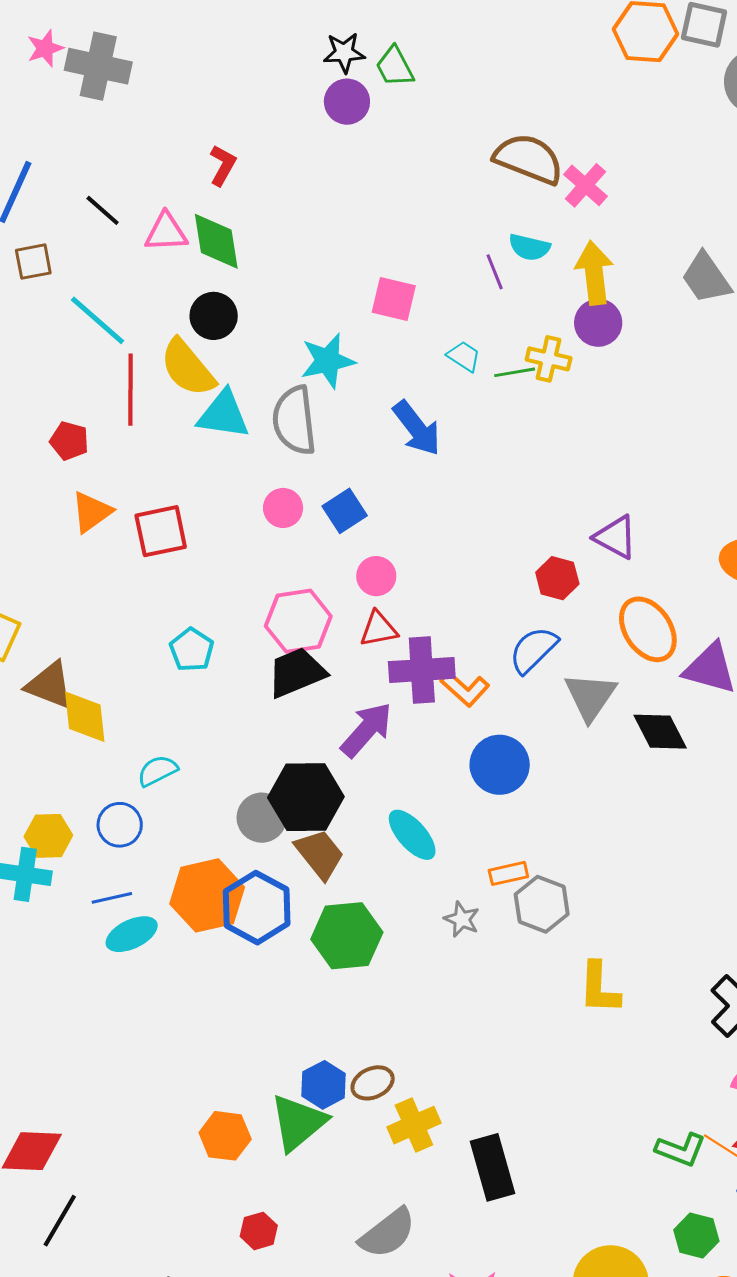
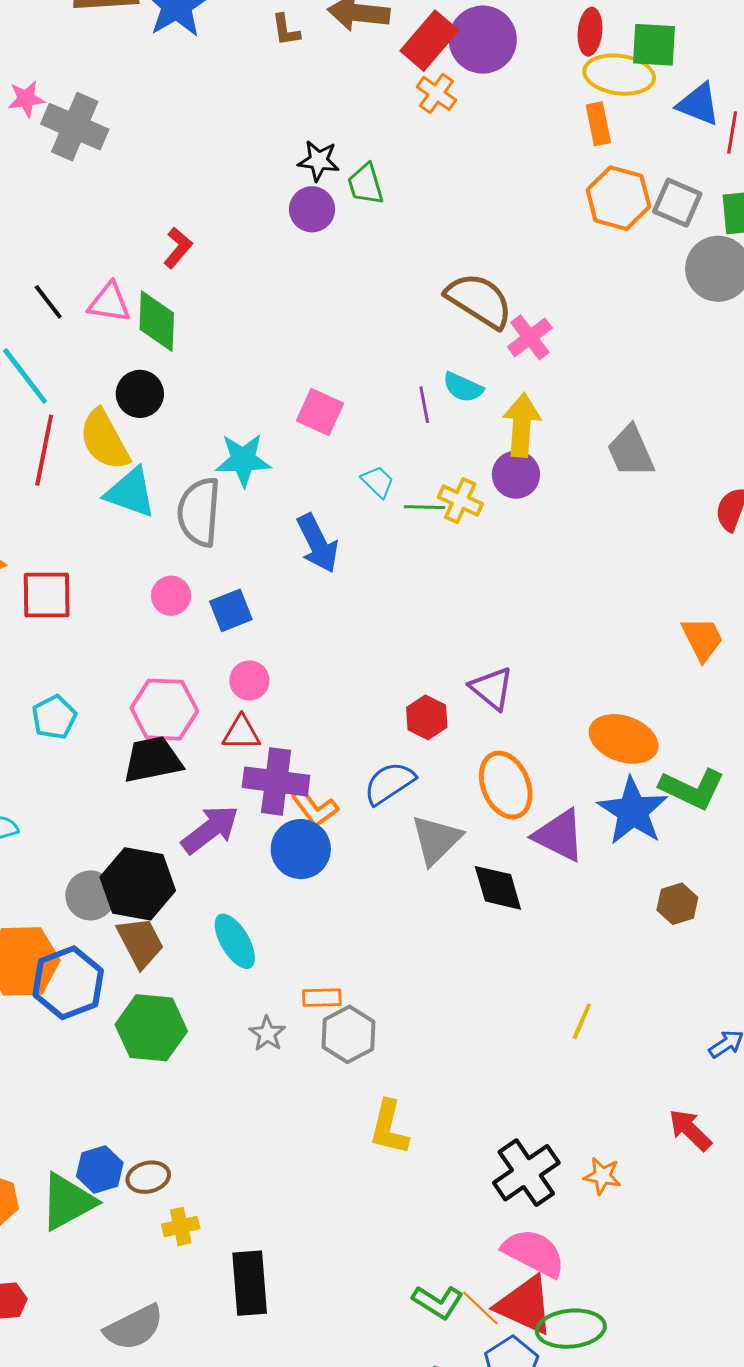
black line: (103, 210) -> (48, 302), moved
blue circle: (500, 765) -> (301, 849), moved
yellow cross: (414, 1125) -> (181, 1226), size x0.7

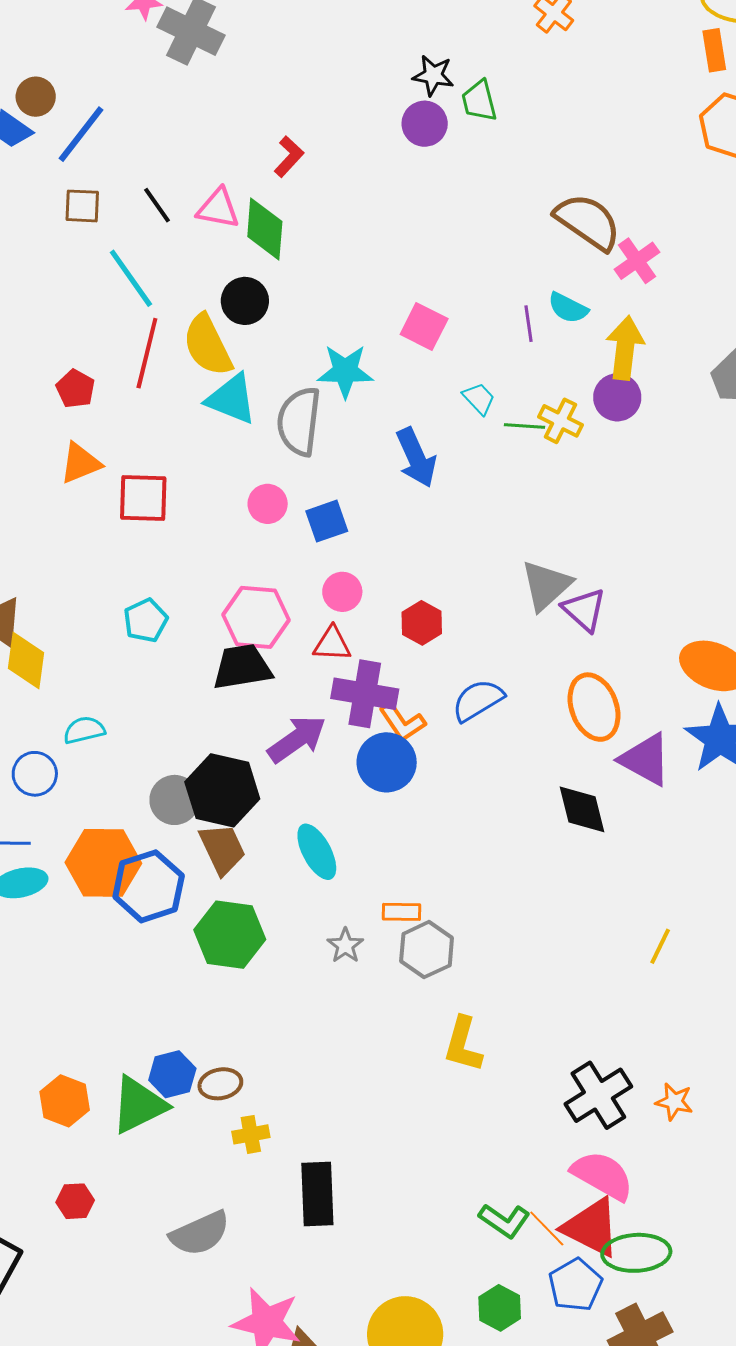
red hexagon: (427, 717) -> (422, 623), moved
gray triangle: (436, 840) -> (546, 585), moved

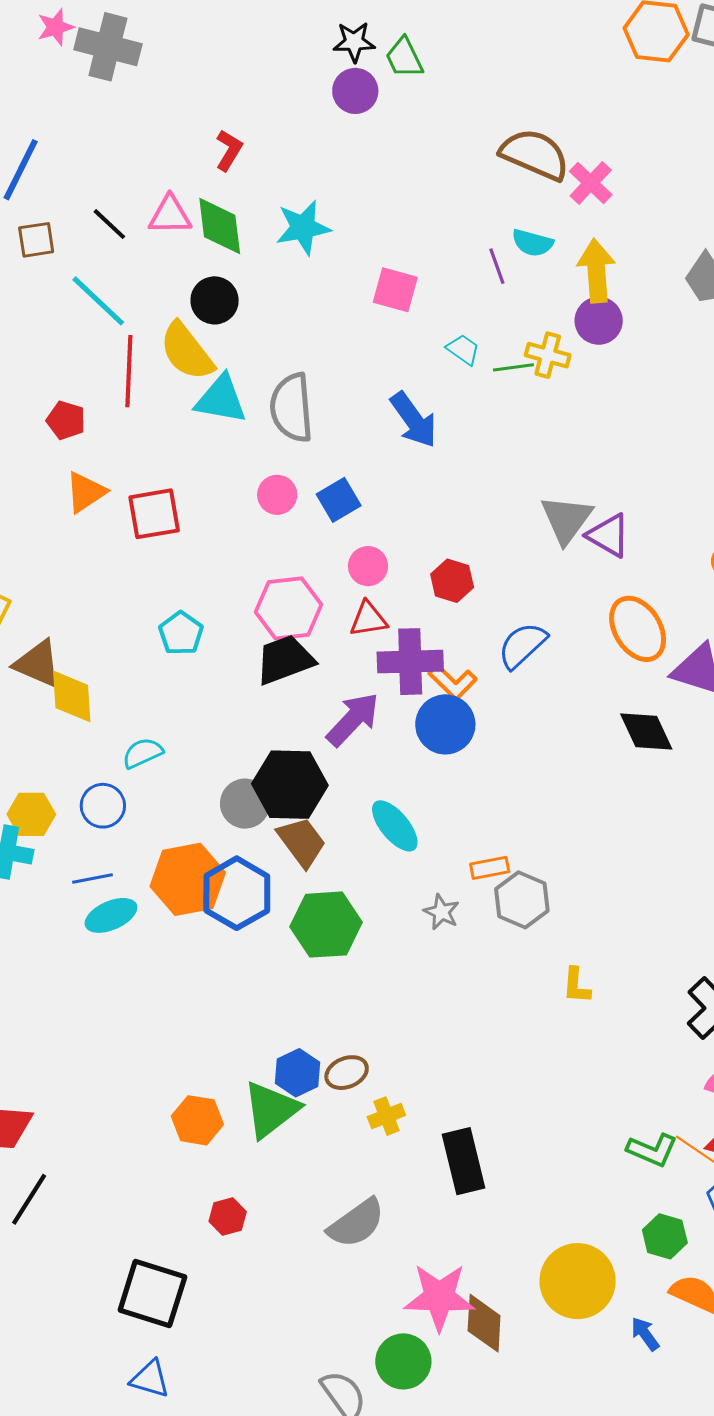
cyan star: (345, 371) -> (303, 228), moved
yellow L-shape: (463, 1044) -> (576, 986), size x0.7

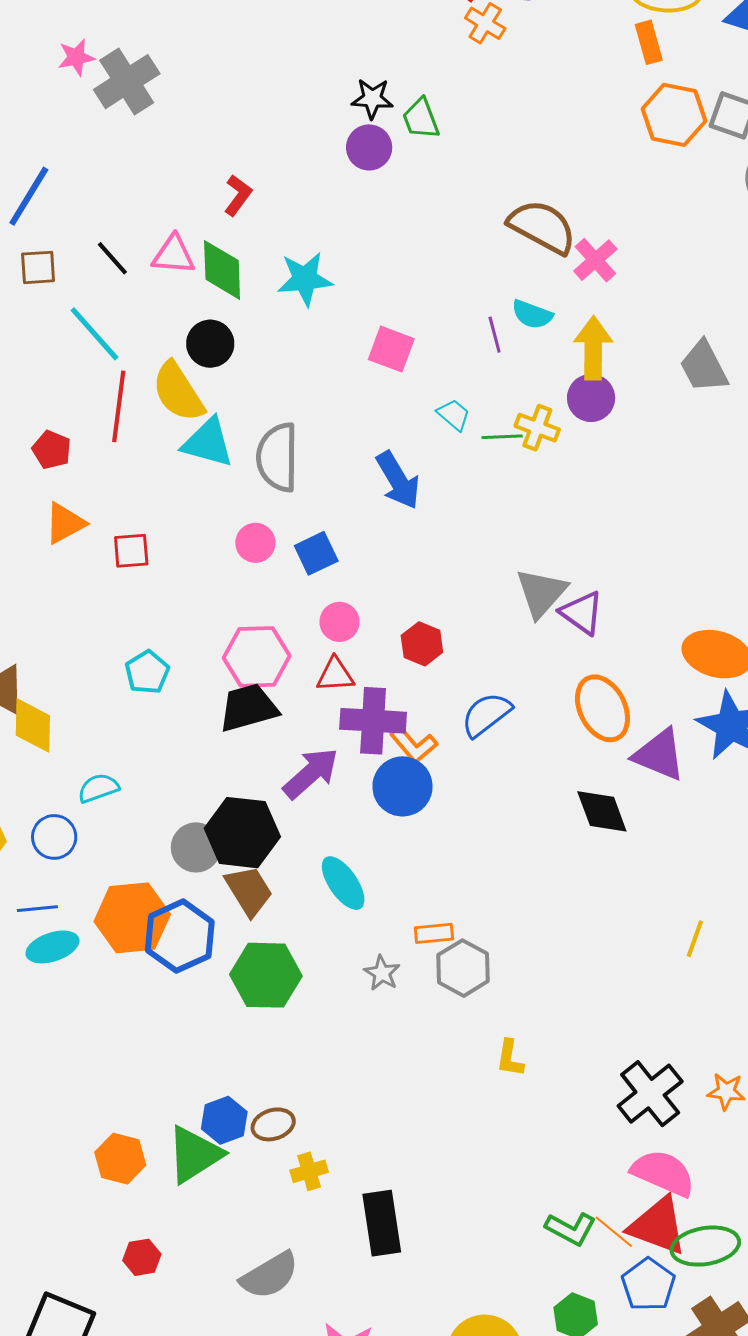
gray cross: (108, 47) -> (127, 82), turned 38
red square: (154, 514) -> (131, 551), size x0.7

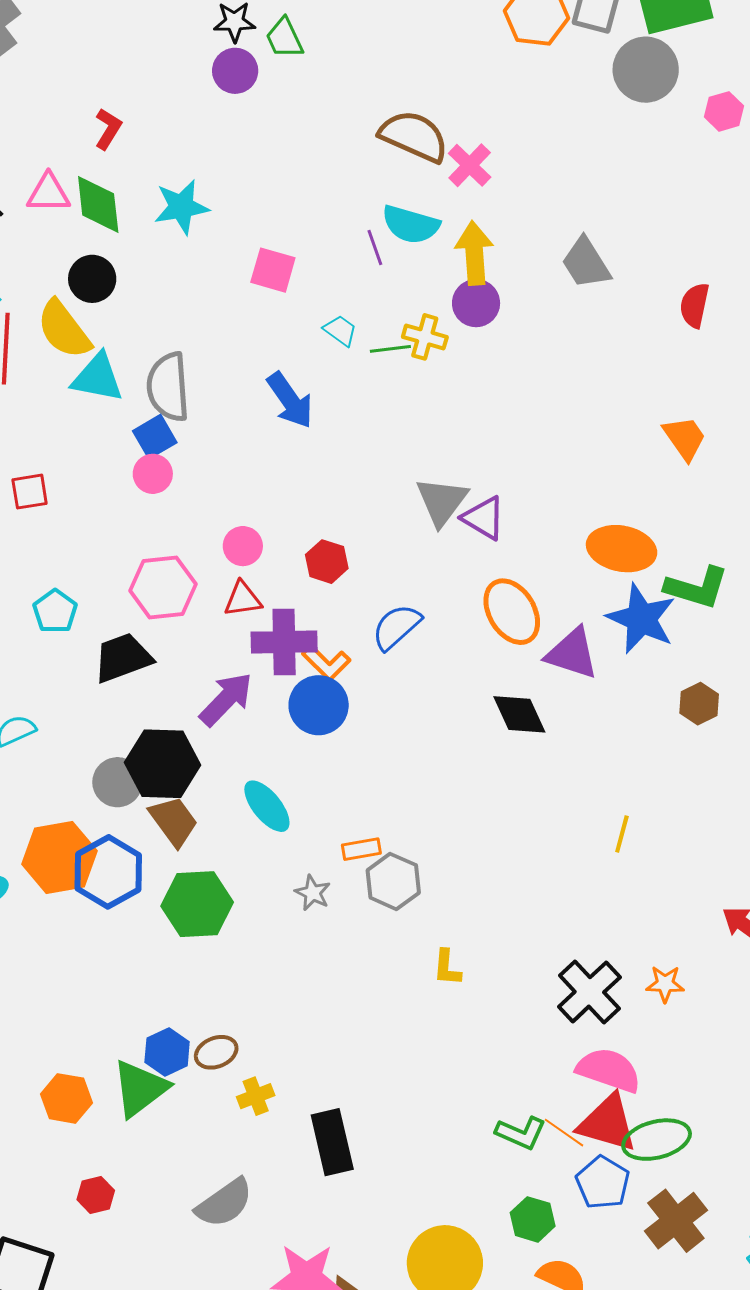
cyan semicircle: (532, 315) -> (411, 225), size x1.4
blue square: (316, 553) -> (155, 437), moved
black trapezoid: (248, 708) -> (123, 658), moved

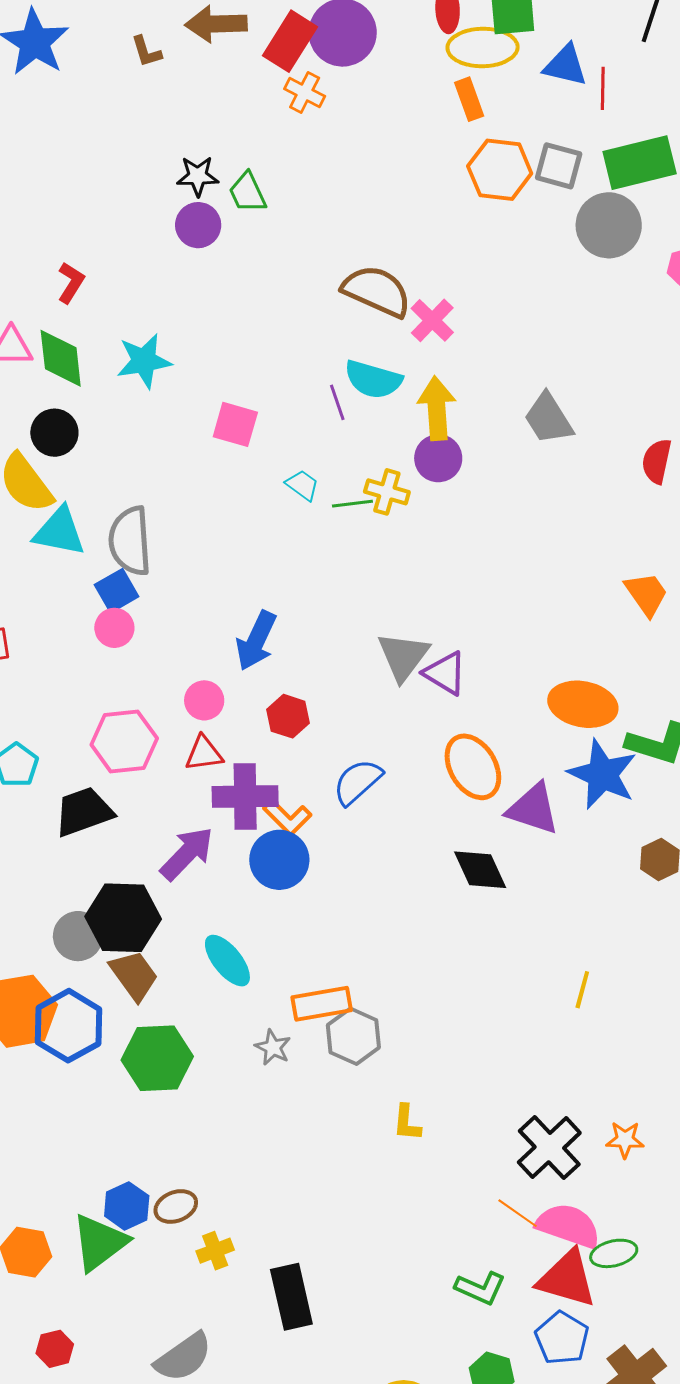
blue arrow: (290, 400) -> (256, 641), moved, turned 60
orange rectangle: (361, 849) -> (322, 1004), size x1.5
orange line: (564, 1133) -> (518, 1213), moved
green ellipse: (657, 1140) -> (614, 1253), moved, size x0.7

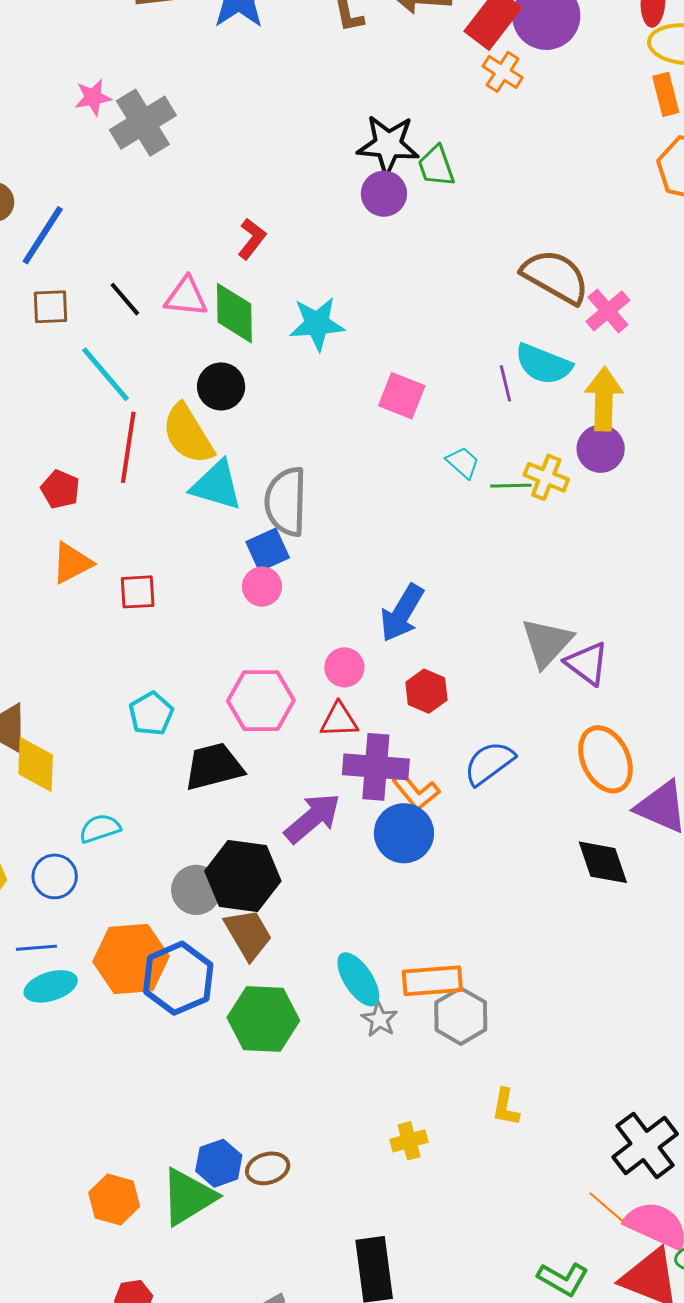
black star: (198, 176) -> (388, 145), size x1.5
cyan ellipse: (227, 961) -> (358, 979), moved
yellow cross: (215, 1251) -> (409, 1141), moved

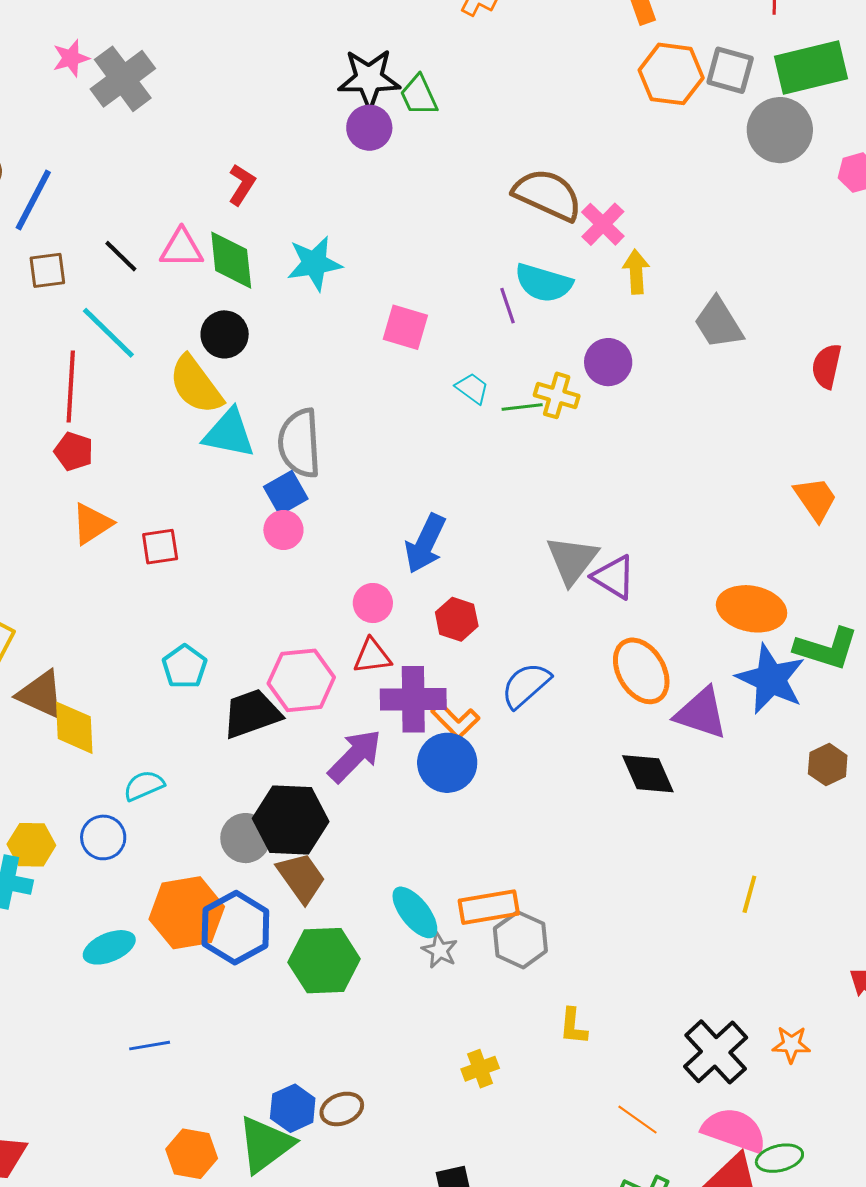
yellow arrow: (604, 399) -> (636, 272), moved, size x0.7
red line: (128, 447) -> (71, 387), moved
pink hexagon: (261, 701) -> (301, 680), moved
blue line: (36, 948) -> (150, 1046), moved
orange line: (607, 1208) -> (638, 1120), moved

